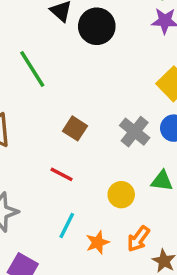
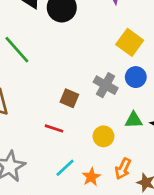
brown square: (75, 128) -> (69, 98), moved
cyan line: (67, 225) -> (65, 168), turned 30

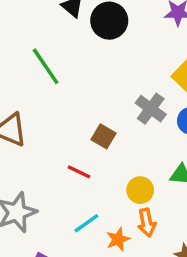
gray cross: (106, 85) -> (151, 109), moved
orange arrow: (123, 169) -> (147, 223), moved, turned -45

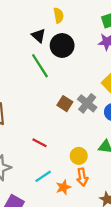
green line: (46, 66) -> (40, 66), moved
brown square: (104, 136) -> (65, 104), moved

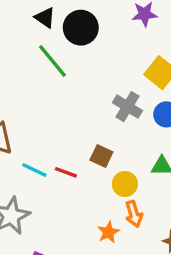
brown square: (65, 104) -> (101, 156), moved
cyan line: (43, 176) -> (34, 170), moved, turned 66

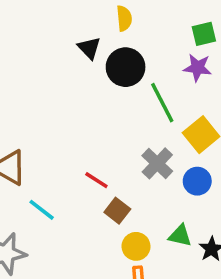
green line: (52, 61) -> (162, 103), moved
red line: (66, 172) -> (96, 180), moved

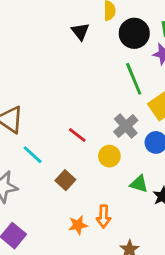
black circle: (126, 67) -> (134, 33), moved
brown square: (117, 211) -> (65, 180), moved
yellow circle: (136, 246) -> (109, 156), moved

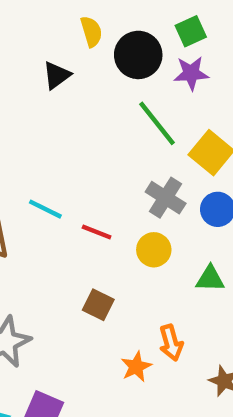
black triangle: (80, 31) -> (57, 75), turned 48
cyan line: (33, 155) -> (45, 209), moved

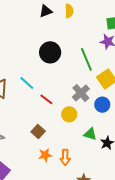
black circle: (138, 55) -> (50, 52), moved
black triangle: (57, 75) -> (46, 11), moved
orange star: (136, 367) -> (45, 155), moved

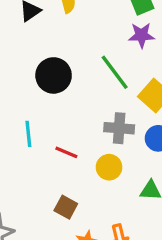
cyan line: (27, 83) -> (28, 134), turned 56
gray cross: (81, 93) -> (119, 128), turned -30

